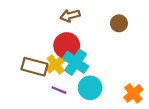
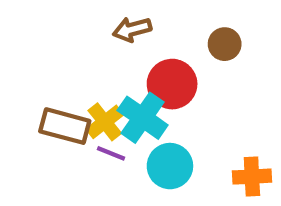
red circle: (67, 46) -> (172, 84), moved
purple line: (59, 90) -> (111, 153), moved
orange cross: (133, 93) -> (252, 177), turned 36

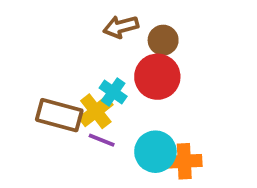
brown circle: (225, 44) -> (163, 40), moved
cyan cross: (143, 118) -> (113, 92), moved, size x0.6
orange cross: (252, 177) -> (184, 161), moved

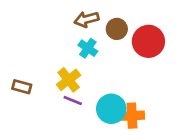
red circle: (157, 77) -> (148, 41), moved
cyan cross: (113, 92) -> (88, 48), moved
brown rectangle: (59, 115) -> (22, 87), moved, size x0.6

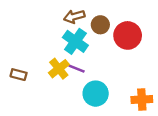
cyan cross: (88, 48) -> (75, 41), size x1.5
purple line: (73, 101) -> (77, 69), moved
orange cross: (132, 116) -> (142, 99), moved

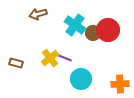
brown arrow: (74, 16) -> (38, 14), moved
brown circle: (100, 25) -> (93, 33), moved
cyan cross: (75, 41) -> (75, 25), moved

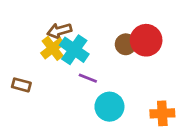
brown arrow: (38, 14) -> (59, 31), moved
cyan cross: (75, 25) -> (74, 50), moved
yellow cross: (50, 58) -> (53, 48), moved

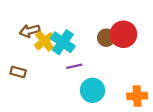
brown arrow: (59, 31) -> (30, 31), moved
purple line: (88, 78) -> (74, 66), turned -35

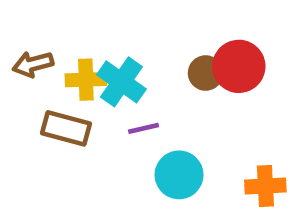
brown arrow: (30, 31) -> (33, 64), moved
yellow cross: (44, 41) -> (86, 80), turned 36
brown rectangle: (18, 72) -> (66, 128), moved, size x1.5

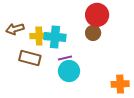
red circle: (239, 66) -> (97, 15), moved
cyan cross: (121, 82) -> (55, 37), turned -30
cyan circle: (179, 175) -> (69, 71), moved

